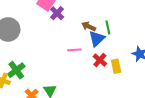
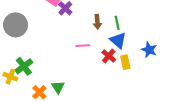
brown arrow: (89, 26) -> (97, 22), turned -120
blue triangle: (97, 39) -> (118, 40), moved, turned -36

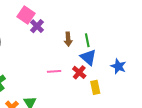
pink line: (83, 46) -> (54, 71), moved
yellow rectangle: (125, 62) -> (95, 87), moved

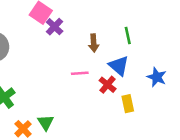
green line: (87, 40) -> (128, 35), moved
pink line: (54, 71) -> (80, 73), moved

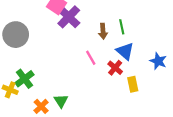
purple cross: (55, 27) -> (69, 17), size x1.5
green line: (128, 35) -> (122, 27), moved
pink line: (80, 73) -> (91, 58), turned 64

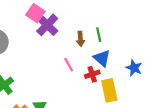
red cross: (115, 68) -> (92, 74), turned 32
yellow rectangle: (133, 84) -> (109, 90), size x1.5

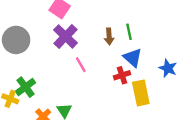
purple cross: (47, 25) -> (65, 36), moved
pink line: (69, 65) -> (81, 65), moved

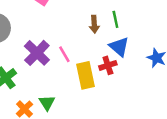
purple cross: (65, 36) -> (37, 53), moved
yellow rectangle: (141, 93) -> (86, 75), moved

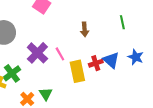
green line: (115, 19) -> (122, 22), moved
blue triangle: (119, 47) -> (111, 60), moved

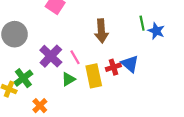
brown arrow: (85, 29) -> (101, 31), size x1.5
blue star: (136, 57) -> (156, 31), moved
green triangle: (46, 94) -> (68, 79), moved, turned 32

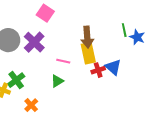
purple cross: (51, 56) -> (34, 42), moved
pink line: (75, 57) -> (63, 61), turned -48
yellow rectangle: (94, 76) -> (88, 53), moved

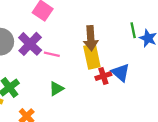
pink line: (63, 61) -> (52, 54), moved

